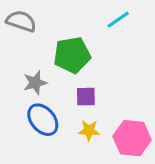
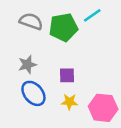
gray semicircle: (21, 21) -> (31, 21), moved
green pentagon: (72, 55) -> (63, 27), moved

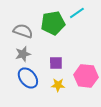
gray semicircle: (31, 21) -> (23, 31), moved
pink hexagon: (103, 108) -> (86, 76), moved

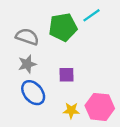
pink hexagon: (86, 76) -> (100, 107), moved
yellow star: (58, 85) -> (71, 110), moved

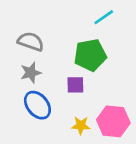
green pentagon: (63, 27) -> (90, 55), moved

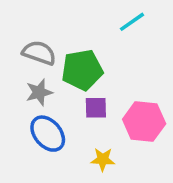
green pentagon: (90, 55) -> (82, 70), moved
pink hexagon: (113, 121) -> (144, 122), moved

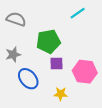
gray semicircle: (39, 53) -> (16, 19), moved
gray star: (39, 92) -> (13, 54), moved

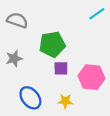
cyan line: (78, 13) -> (97, 14), moved
blue ellipse: (28, 79) -> (30, 98), moved

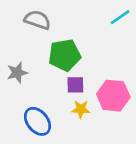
gray semicircle: (17, 20) -> (37, 20), moved
yellow star: (65, 101) -> (81, 109), moved

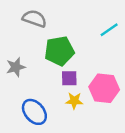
cyan line: (120, 17) -> (109, 30), moved

